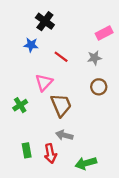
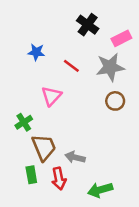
black cross: (45, 21) -> (88, 25), moved
gray star: (94, 58) -> (110, 67), size x1.6
brown trapezoid: (61, 105) -> (44, 147), moved

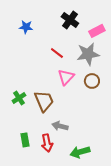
blue star: (36, 52) -> (26, 27), moved
pink triangle: (51, 96) -> (66, 77), moved
brown trapezoid: (44, 147) -> (44, 101), moved

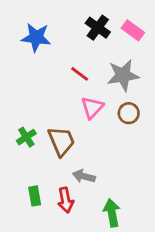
blue star: (26, 27) -> (36, 37), size x1.5
pink rectangle: (97, 31) -> (133, 30), moved, turned 63
green arrow: (80, 152) -> (112, 213), turned 96

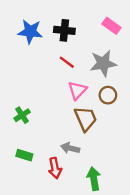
black cross: (98, 28) -> (64, 30), moved, turned -30
brown trapezoid: (61, 141) -> (86, 119), moved
green rectangle: (35, 196) -> (24, 155), moved, turned -63

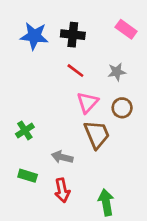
gray star: (103, 63) -> (117, 72), size x0.6
gray arrow: (70, 148) -> (62, 157), moved

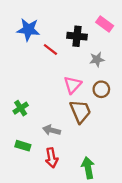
black cross: (73, 35) -> (77, 36), moved
red line: (75, 71) -> (50, 49), moved

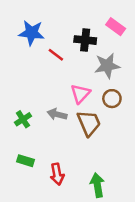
gray star: (97, 59) -> (107, 66), size x1.5
gray arrow: (52, 130) -> (57, 114), moved

